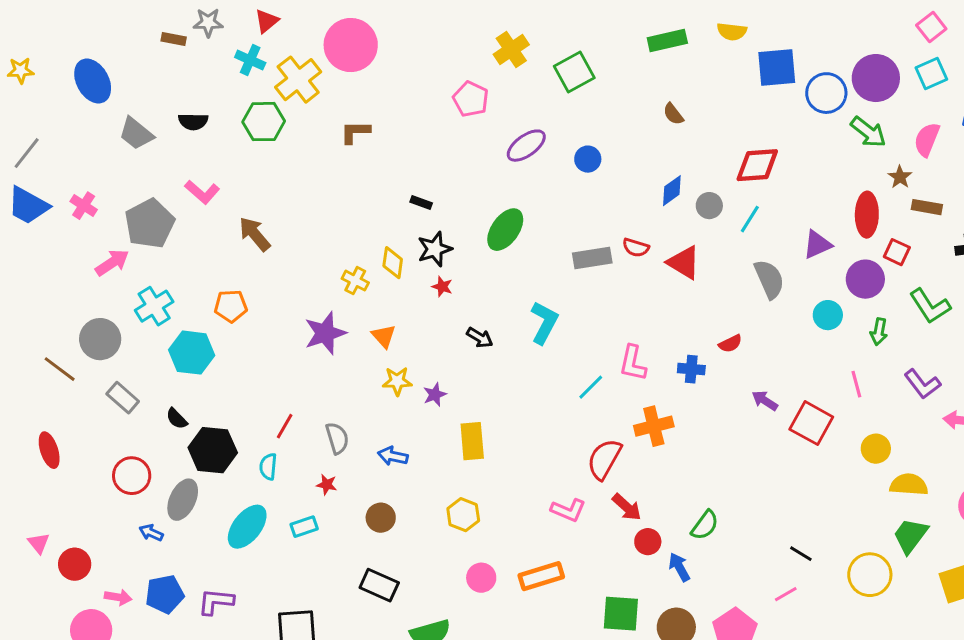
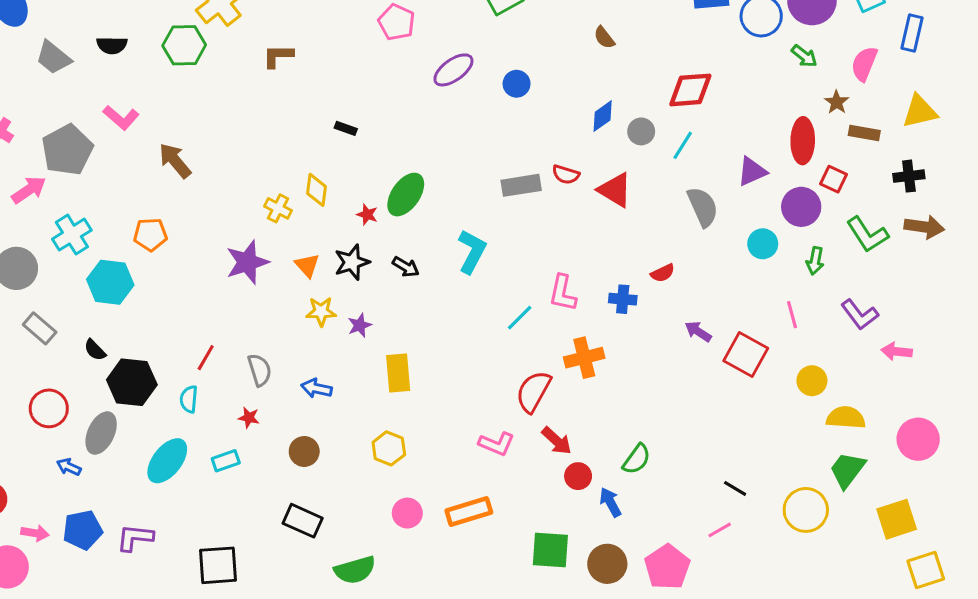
green arrow: (868, 132) -> (804, 56), size x0.7
green ellipse: (505, 230) -> (406, 195), moved
black star: (435, 249) -> (352, 262), moved

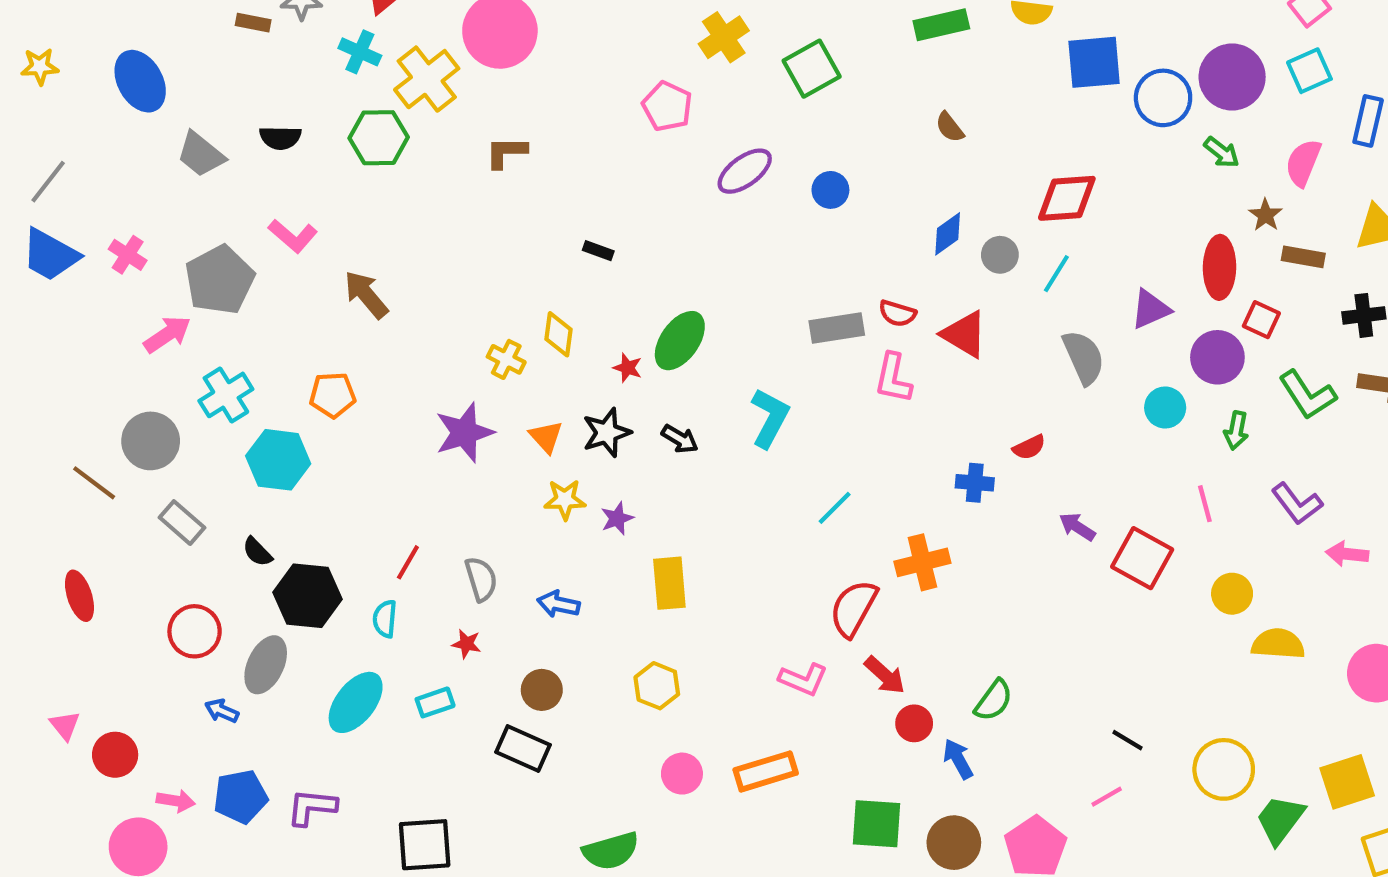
pink L-shape: (563, 293) -> (893, 378), moved
green trapezoid: (847, 470) -> (1280, 820), moved
black rectangle: (303, 521) -> (523, 748), moved

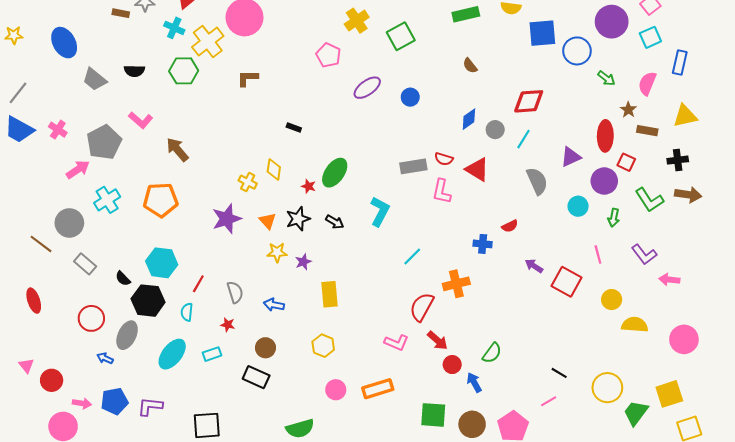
purple circle: (1232, 77) -> (612, 22), moved
orange pentagon: (333, 395) -> (161, 200), size x1.5
cyan hexagon: (278, 460) -> (162, 263), moved

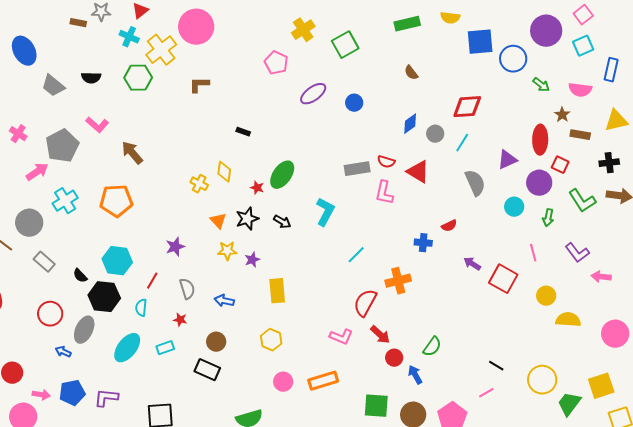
pink semicircle: (647, 83) -> (580, 90), turned -105
purple star: (227, 219) -> (175, 247), moved, size x0.7

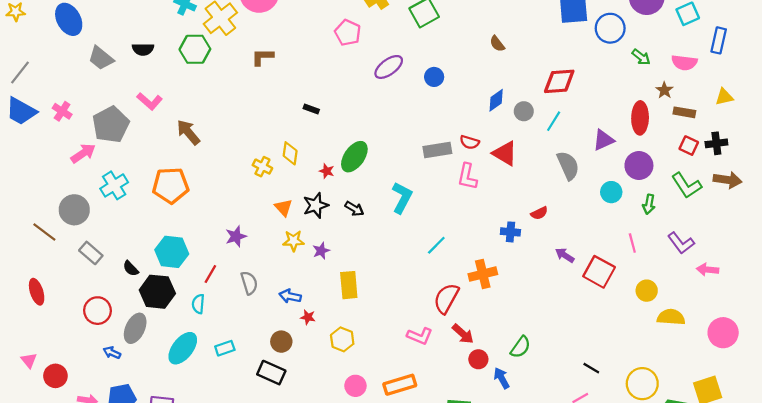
yellow triangle: (616, 121) -> (724, 97), size x0.7
red square: (560, 165) -> (689, 146), moved
red star: (180, 320) -> (308, 317), moved

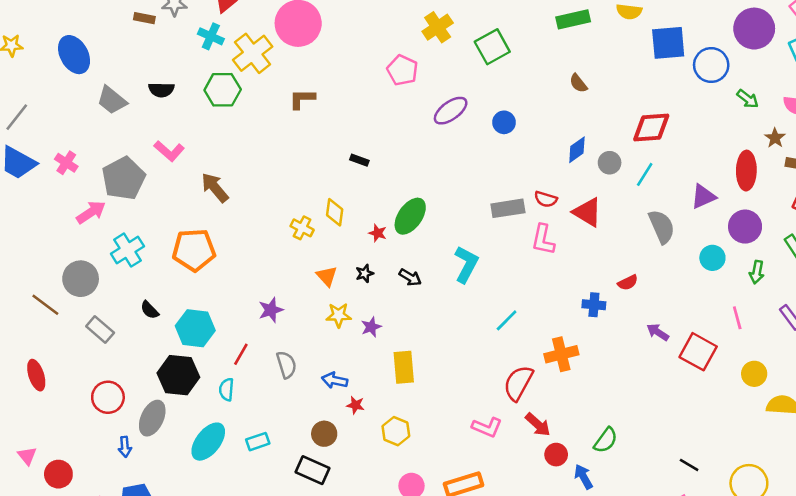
black star: (316, 205) -> (365, 273), size x0.6
black semicircle: (131, 268) -> (150, 310), moved
blue arrow: (112, 353) -> (125, 447), turned -119

